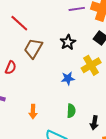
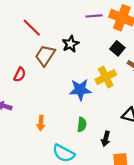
black star: (68, 42) -> (71, 44), moved
blue star: (68, 78) -> (80, 90), size x1.5

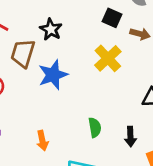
blue star: (80, 90) -> (53, 75), moved

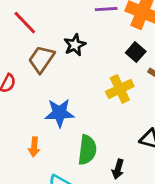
blue star: (53, 75) -> (59, 113), moved
green semicircle: (95, 127) -> (87, 150), size x1.5

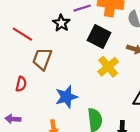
black star: (75, 45) -> (61, 23), moved
black square: (136, 52) -> (99, 37), moved, size x1.5

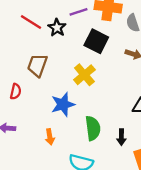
red line: (22, 34) -> (31, 22), moved
yellow cross: (108, 67) -> (84, 75), moved

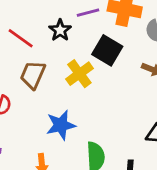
red line: (31, 22) -> (21, 38), moved
yellow cross: (84, 75) -> (79, 74), moved

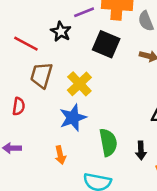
yellow cross: (79, 74) -> (79, 84), moved

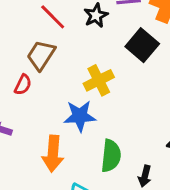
brown trapezoid: (41, 75) -> (41, 55), moved
orange arrow: (60, 155) -> (53, 154), size x1.6

